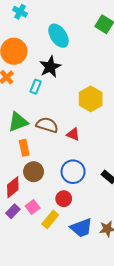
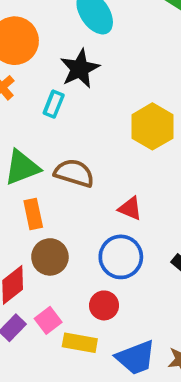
red triangle: (73, 134) -> (130, 208), moved
yellow rectangle: (50, 219) -> (80, 343), turned 60

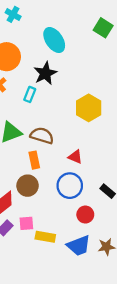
orange rectangle: (33, 214) -> (34, 160), moved
red circle: (104, 305) -> (85, 215), moved
pink square: (48, 320) -> (26, 223), turned 32

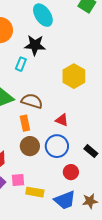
black star: (45, 73) -> (35, 45), turned 30
brown circle: (28, 186) -> (30, 146), moved

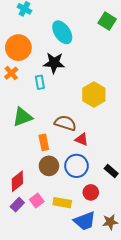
cyan rectangle: (21, 64) -> (40, 82), turned -32
brown semicircle: (32, 101) -> (65, 123), moved
pink square: (18, 180) -> (37, 201), turned -32
yellow rectangle: (35, 192) -> (62, 203), moved

